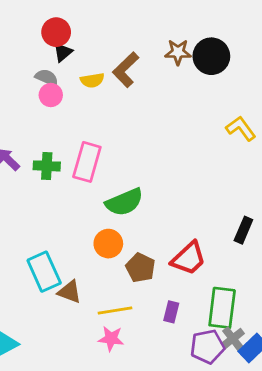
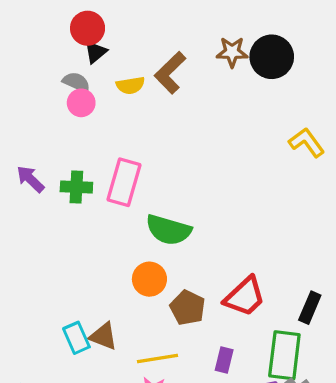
green semicircle: (124, 202) -> (169, 230), turned 39
black rectangle: (243, 230) -> (310, 308), moved
cyan rectangle: (44, 272) -> (76, 338), moved, size x0.7

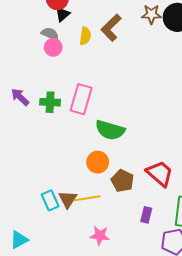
yellow semicircle: (130, 85) -> (85, 36), turned -72
red trapezoid: (245, 297) -> (160, 173), turned -96
brown triangle: (103, 336) -> (68, 199), turned 42
yellow line: (157, 358) -> (87, 198), moved

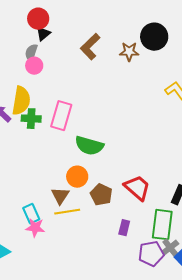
brown star: (151, 14) -> (129, 52), moved
gray semicircle: (50, 34) -> (31, 53), turned -96
yellow semicircle: (85, 36) -> (21, 101), moved, size x1.6
brown triangle: (68, 199) -> (60, 196), moved
pink star: (100, 236) -> (35, 228), moved

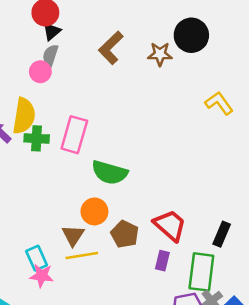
gray semicircle: (31, 53) -> (50, 55), moved
purple rectangle: (124, 228) -> (162, 261), moved

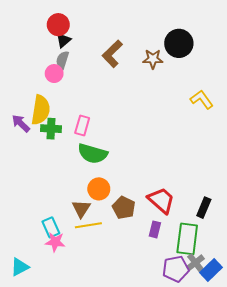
pink rectangle: (74, 135) -> (82, 125), size x0.7
green semicircle: (110, 172) -> (93, 154), moved

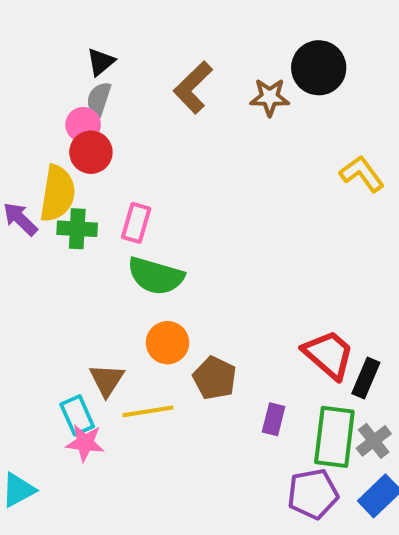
red circle: (58, 25) -> (91, 152), moved
red trapezoid: (161, 200) -> (329, 354), moved
brown triangle: (81, 209) -> (107, 380), moved
gray cross: (195, 263) -> (374, 441), moved

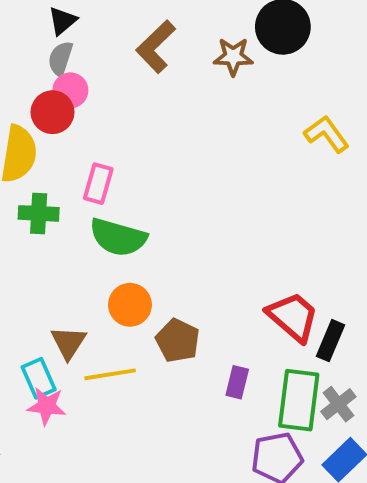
pink circle: (83, 125) -> (70, 90), moved
green cross: (77, 229) -> (39, 213), moved

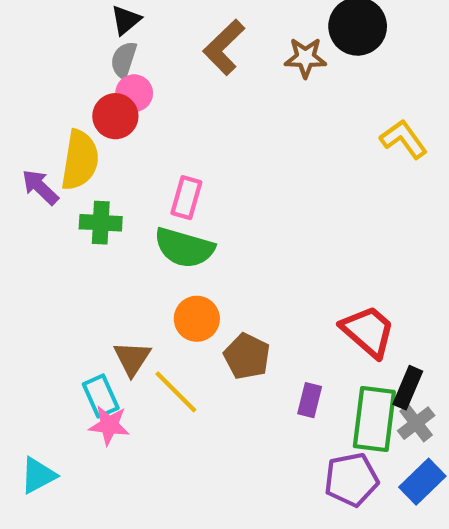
pink rectangle: (98, 184) -> (186, 198), moved
black rectangle: (331, 341) -> (408, 388), moved
yellow line: (110, 374) -> (176, 392), turned 54

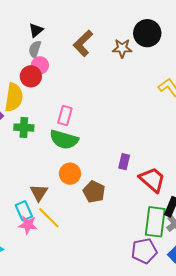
yellow line: (176, 392) -> (49, 218), moved
purple rectangle: (310, 400) -> (124, 162), moved

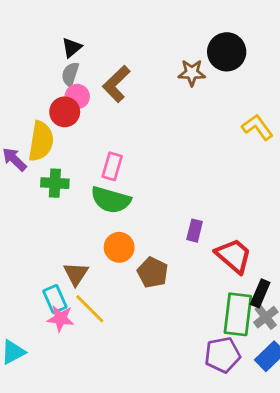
brown L-shape: (83, 43) -> (116, 84), moved

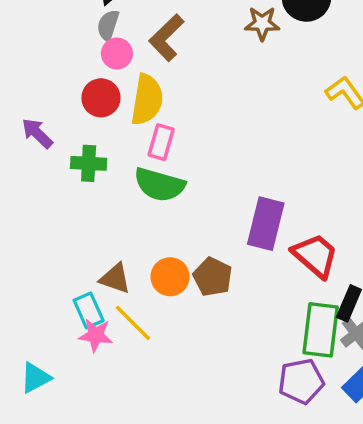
red circle: (65, 112) -> (101, 98), moved
yellow semicircle: (41, 141) -> (147, 100), moved
purple rectangle: (195, 231) -> (266, 224), size x1.8
orange circle: (119, 247) -> (170, 277), moved
brown triangle: (76, 274) -> (115, 279), turned -44

